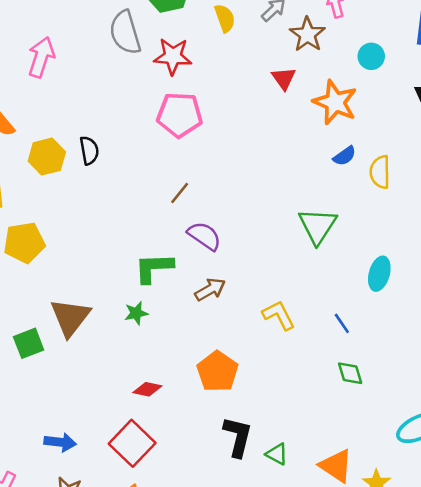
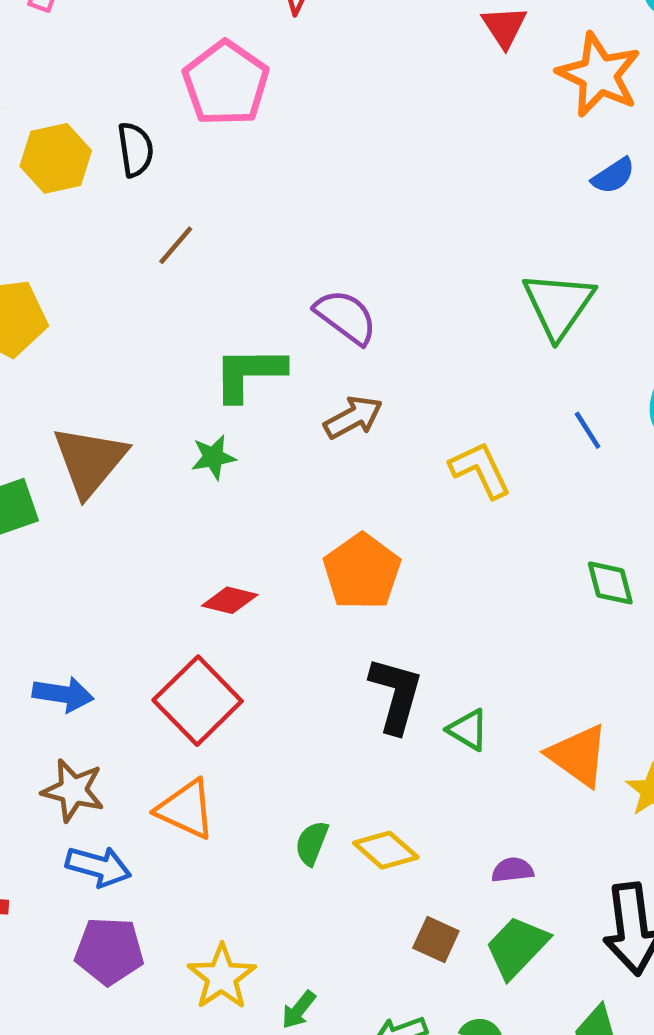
pink pentagon: (180, 115) -> (226, 83), moved, turned 30
brown line: (180, 193) -> (176, 245), moved
blue line: (342, 323) -> (588, 430), moved

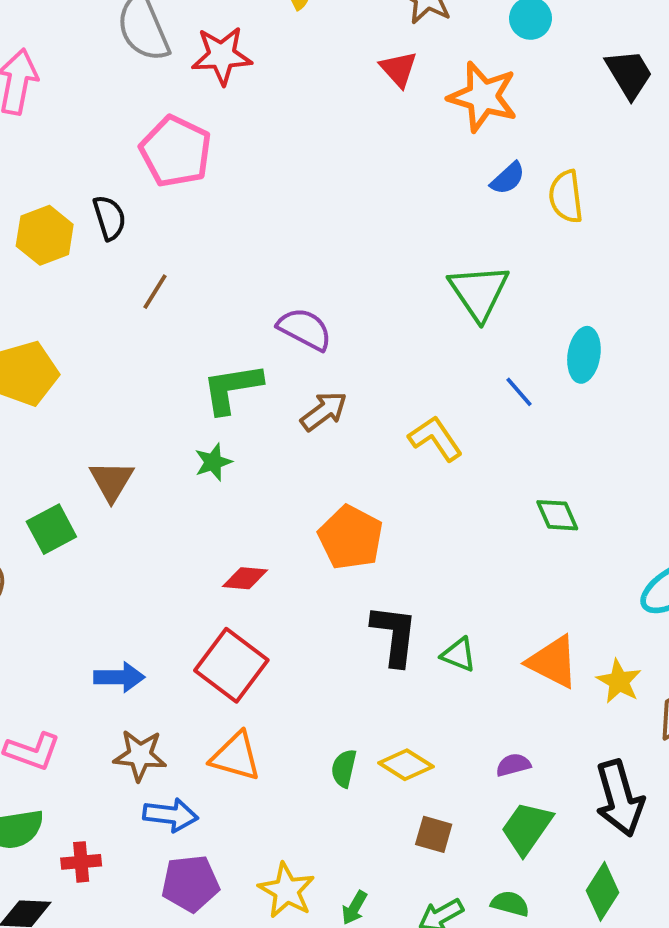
brown triangle: (90, 461) -> (112, 481), size x0.7
brown square: (436, 940) -> (434, 834), moved

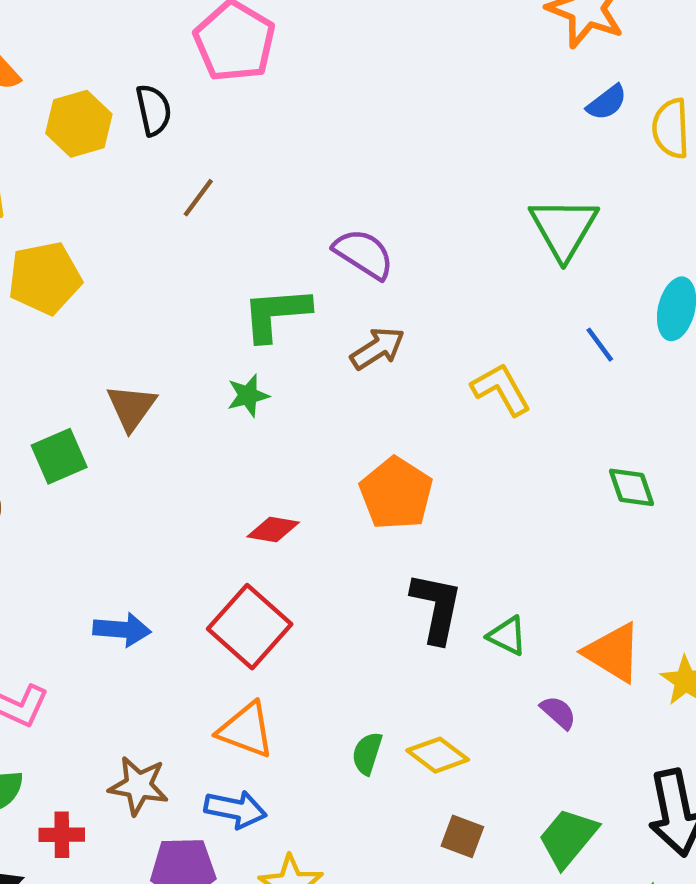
brown star: (140, 755) -> (138, 786), moved
purple semicircle: (513, 765) -> (558, 712), moved, turned 52
blue arrow: (171, 815) -> (235, 809), moved

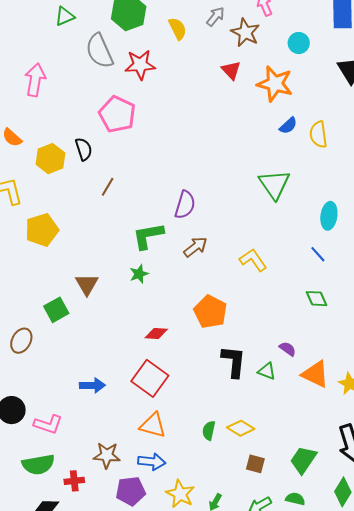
purple semicircle: (364, 254) -> (185, 205), turned 80
blue line: (600, 345) -> (318, 254), moved
purple semicircle: (558, 712) -> (288, 349), moved

